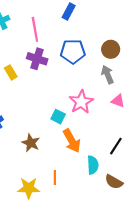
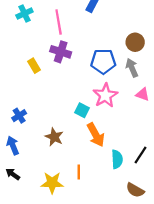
blue pentagon: (73, 51) -> (103, 61), moved
black line: (116, 146) -> (140, 155), moved
brown semicircle: (114, 182) -> (135, 190), moved

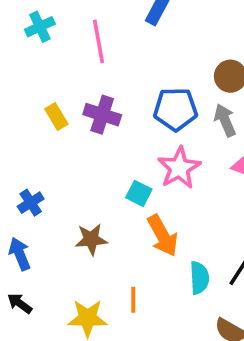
purple cross: (61, 52) -> (102, 115), moved
brown star: (54, 137) -> (91, 239), turned -30

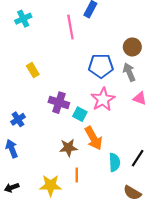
pink line: (99, 41) -> (70, 27), moved
purple cross: (102, 115) -> (59, 103), moved
brown star: (91, 239) -> (68, 148), moved
black arrow: (20, 303) -> (12, 188), moved, turned -56

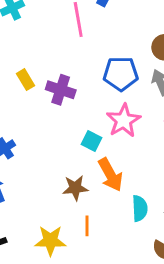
purple cross: (59, 103) -> (61, 90), moved

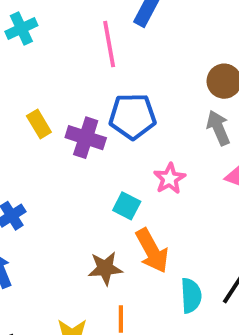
blue pentagon: (121, 74) -> (133, 116), moved
pink star: (124, 121) -> (170, 179), size x0.7

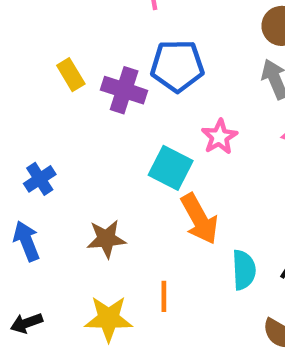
cyan square: (127, 206) -> (171, 168), size x1.4
brown star: (105, 268) -> (106, 239), moved

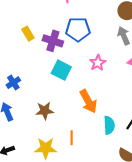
cyan square: (171, 168) -> (61, 70), moved

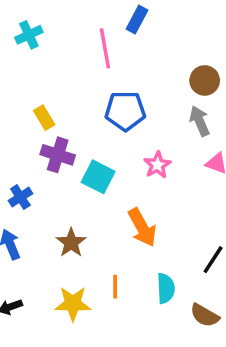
purple cross: (53, 41) -> (58, 155), moved
brown star: (45, 111) -> (71, 243), turned -30
cyan semicircle: (109, 125) -> (166, 288), moved

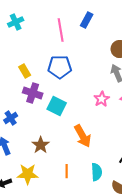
blue rectangle: (137, 20) -> (87, 20), moved
blue pentagon: (125, 111) -> (60, 67), moved
pink star: (157, 165) -> (102, 99), moved
yellow star: (73, 304) -> (28, 174), moved

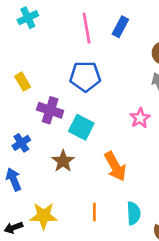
blue rectangle: (87, 20) -> (120, 27), moved
yellow rectangle: (25, 71) -> (23, 82), moved
brown star: (41, 145) -> (63, 161), moved

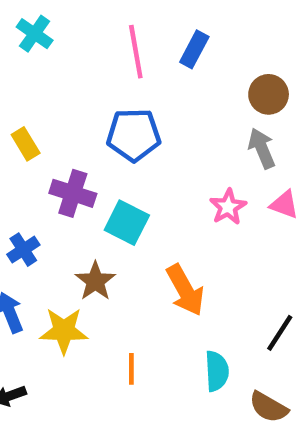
cyan cross: (28, 18) -> (35, 34), turned -30
orange line: (94, 212) -> (131, 369), moved
yellow star: (44, 216) -> (64, 331), moved

